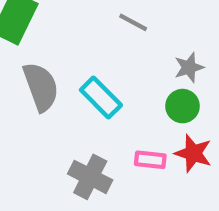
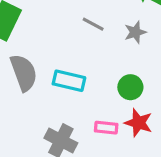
gray star: (189, 67) -> (135, 32), moved
cyan rectangle: (101, 97) -> (69, 81), turned -32

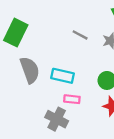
pink rectangle: (106, 128) -> (72, 99), moved

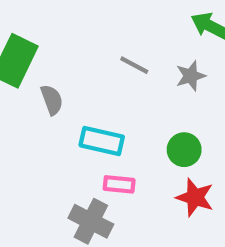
gray semicircle: (30, 70) -> (52, 100), moved, size x0.6

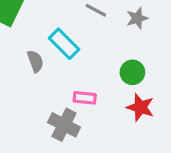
gray semicircle: (52, 100) -> (35, 61), moved
cyan rectangle: (102, 141) -> (64, 44), moved, turned 32

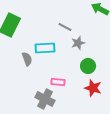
gray star: (137, 18) -> (78, 43), moved
cyan rectangle: (64, 44) -> (45, 48), turned -48

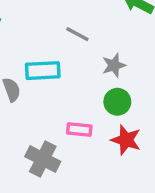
gray star: (78, 43) -> (114, 65), moved
pink rectangle: (58, 82) -> (79, 130), moved

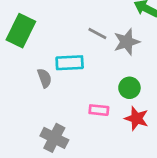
gray star: (114, 65) -> (127, 42), moved, size x1.4
gray cross: (43, 159) -> (54, 138), moved

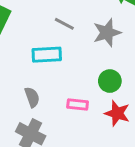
gray line: (97, 34) -> (64, 24), moved
gray semicircle: (45, 78) -> (32, 97), moved

